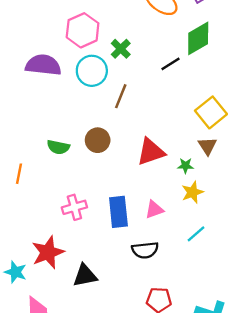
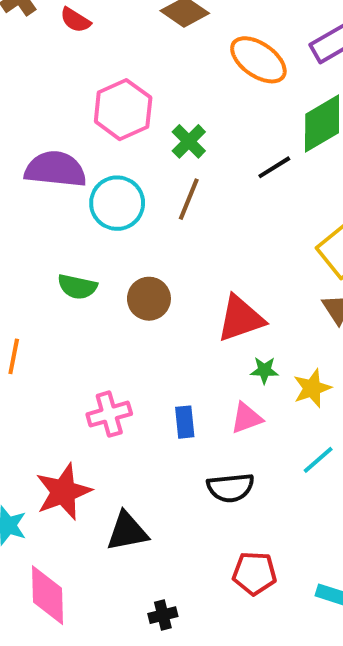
cyan circle: (92, 71) -> (117, 203), moved
brown line: (121, 96) -> (189, 199), moved
green semicircle: (58, 147) -> (77, 287), moved
green star: (186, 166) -> (264, 370), moved
blue rectangle: (118, 212) -> (185, 422), size x0.6

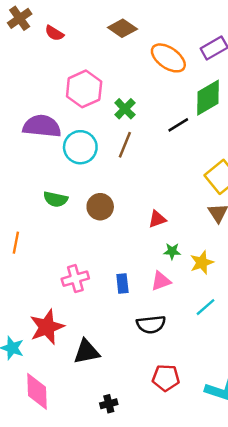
red triangle: (240, 319) -> (157, 219), size x0.6

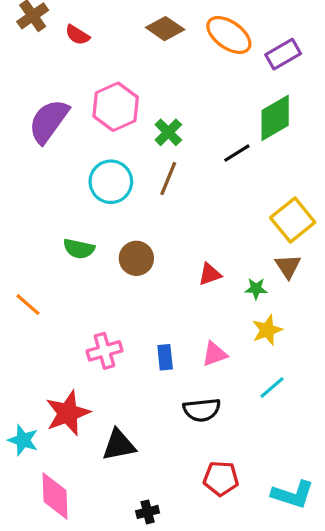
orange ellipse: (168, 58) -> (229, 35), moved
purple semicircle: (42, 126) -> (49, 121), moved, turned -60
orange line: (16, 243) -> (28, 305), turned -60
green star: (172, 251) -> (256, 289), moved

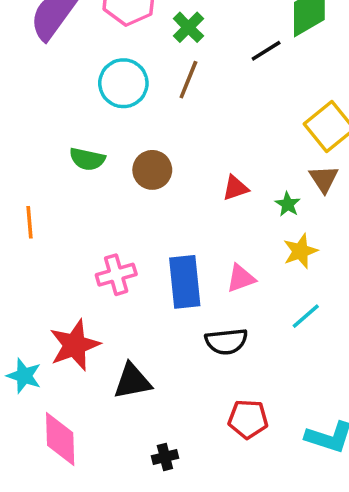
green star: (256, 289) -> (288, 204), turned 30
orange line: (28, 305) -> (29, 222), turned 44
blue rectangle: (165, 357) -> (185, 282), size x1.8

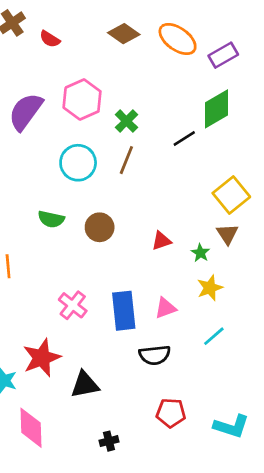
pink cross: (116, 275) -> (73, 305), turned -36

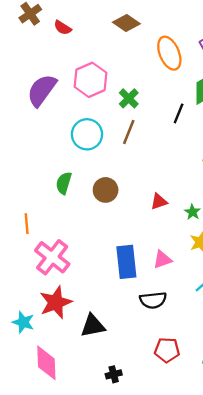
orange ellipse: (178, 39) -> (169, 53), moved, turned 32
black line: (184, 139) -> (179, 113), turned -36
green semicircle: (51, 219) -> (64, 183), turned 95
pink cross: (73, 305) -> (52, 257), moved, size x1.4

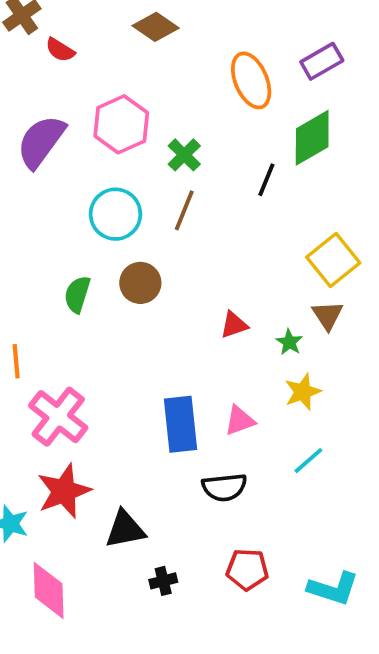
brown diamond: (126, 23) -> (156, 27), moved
red semicircle: (63, 28) -> (60, 50), moved
brown circle: (106, 190) -> (140, 283), moved
black cross: (114, 374) -> (163, 581), moved

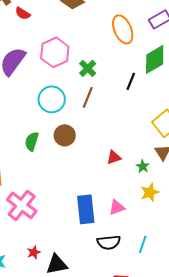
cyan line: (308, 461) -> (143, 244), moved, turned -30
red star: (64, 491) -> (34, 252), moved, size x0.5

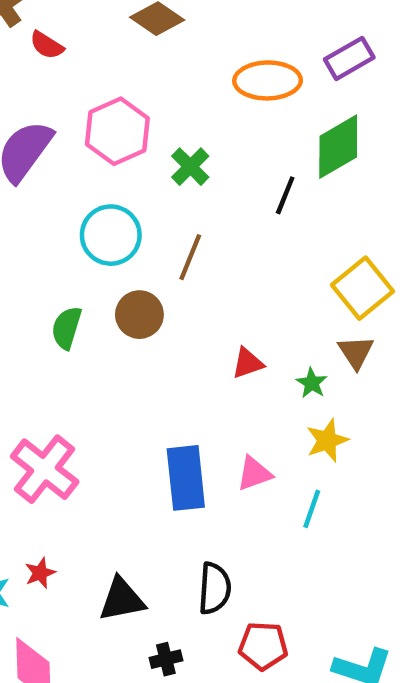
orange ellipse: (123, 29) -> (268, 80), turned -68
brown line: (88, 97) -> (190, 257), moved
black semicircle: (109, 242) -> (215, 588), moved, turned -80
cyan line: (143, 244) -> (312, 509), moved
red star: (34, 252) -> (40, 573), moved

